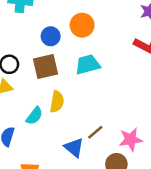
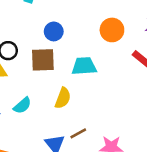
orange circle: (82, 25) -> (112, 30), moved
yellow semicircle: (57, 102) -> (63, 98), moved

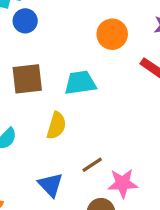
blue circle: (54, 31) -> (25, 21), moved
brown line: (78, 133) -> (92, 165), moved

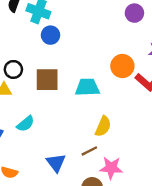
orange circle: (112, 34) -> (122, 66), moved
yellow semicircle: (56, 126) -> (103, 126), moved

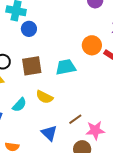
yellow semicircle: (103, 126) -> (44, 97), moved, turned 102

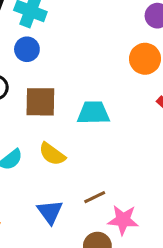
blue circle: (29, 29) -> (27, 49), moved
orange circle: (92, 45) -> (145, 59), moved

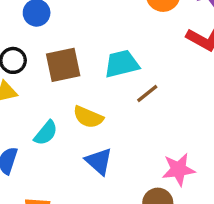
brown line: (95, 197) -> (147, 94), moved
blue triangle: (50, 212) -> (99, 161), moved

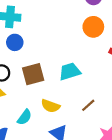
brown line: (147, 94) -> (88, 105), moved

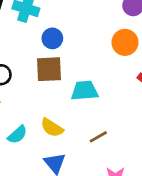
blue circle: (15, 42) -> (52, 38), moved
brown square: (33, 74) -> (49, 69), moved

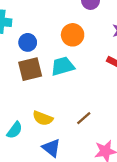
orange circle: (125, 42) -> (73, 35), moved
cyan trapezoid: (84, 91) -> (63, 66), moved

